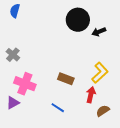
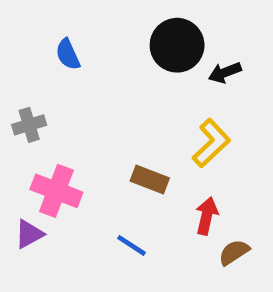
blue semicircle: (15, 11) -> (68, 54), moved, turned -40
gray cross: (13, 55) -> (29, 125), turned 32
yellow L-shape: (100, 73) -> (211, 143), moved

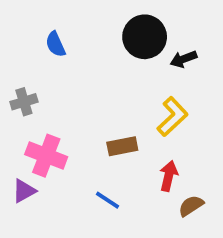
brown rectangle: (150, 179) -> (122, 146), turned -32

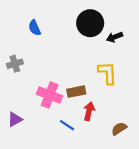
yellow L-shape: (172, 117) -> (108, 73), turned -50
pink cross: (46, 156) -> (50, 95), moved
red arrow: (169, 176) -> (89, 111), moved

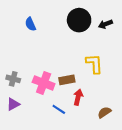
black arrow: (114, 37) -> (105, 24), moved
gray cross: (15, 64) -> (13, 79), moved, turned 32

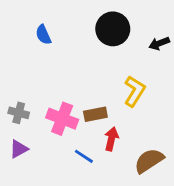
black arrow: (105, 24) -> (159, 43), moved
yellow L-shape: (94, 64) -> (135, 91), turned 35
brown semicircle: (104, 112) -> (149, 161), size x1.5

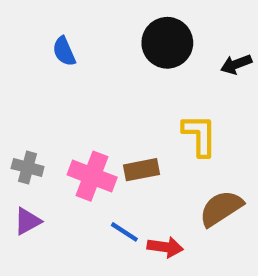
yellow L-shape: (135, 91) -> (200, 135), turned -32
red arrow: (111, 139) -> (165, 247), moved, turned 85
brown semicircle: (149, 161) -> (221, 208), moved

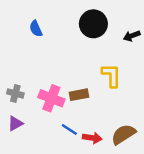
brown semicircle: (221, 208) -> (123, 134), moved

